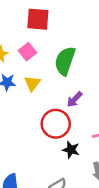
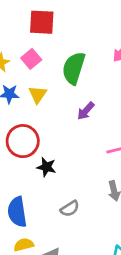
red circle: (56, 124) -> (23, 141), moved
black star: (71, 150) -> (46, 167), moved

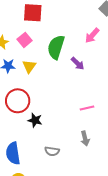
purple arrow: (86, 111) -> (78, 64), moved, turned -88
gray semicircle: (70, 209) -> (52, 151), turned 40

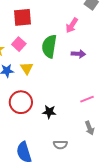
pink arrow: (92, 35) -> (72, 25), moved
purple arrow: (78, 64) -> (78, 54), moved, turned -32
black star: (35, 120) -> (49, 112), moved

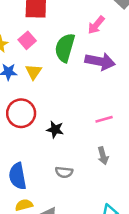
purple arrow: (78, 54) -> (100, 61), size x1.6

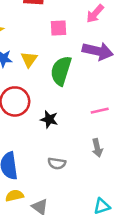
pink square: (27, 40) -> (58, 28), moved, turned 36
green semicircle: (65, 48) -> (61, 71), moved

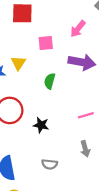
yellow triangle: (29, 59) -> (18, 63), moved
green semicircle: (61, 71) -> (50, 81), size x0.6

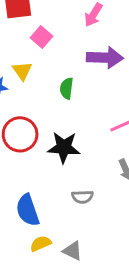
pink square: (46, 43) -> (41, 37), moved, turned -35
black star: (41, 125) -> (64, 147), size x1.5

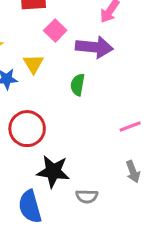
purple arrow: (105, 58) -> (94, 47), moved
black star: (64, 147) -> (53, 171), moved

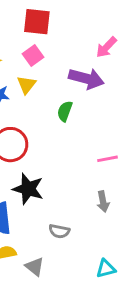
pink square: (55, 31) -> (33, 55), moved
gray semicircle: (87, 196) -> (59, 231), moved

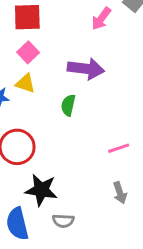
pink arrow: (106, 47) -> (101, 19), moved
yellow triangle: (26, 85) -> (25, 83), turned -42
gray semicircle: (59, 231) -> (63, 221), moved

